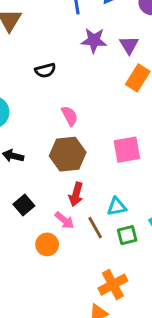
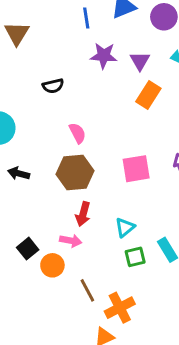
black square: (24, 205) -> (28, 249), moved
cyan triangle: (117, 207) -> (125, 227), turned -30
pink arrow: (64, 220) -> (71, 241), turned -30
brown line: (95, 228) -> (87, 290), moved

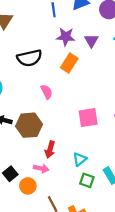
black semicircle: (53, 86) -> (29, 58), size x1.6
orange rectangle: (148, 95) -> (69, 63), moved
brown hexagon: (75, 172) -> (29, 125), moved
green square: (135, 257) -> (87, 180), turned 32

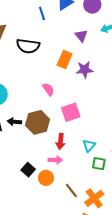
purple star: (66, 37) -> (85, 70), moved
black semicircle: (29, 58) -> (28, 46), moved, turned 30
pink square: (88, 118) -> (71, 112), moved

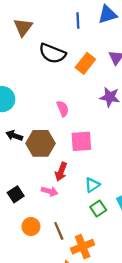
orange rectangle: (65, 60) -> (85, 63), moved
green square: (99, 164) -> (98, 209), turned 32
orange circle: (46, 178) -> (31, 226), moved

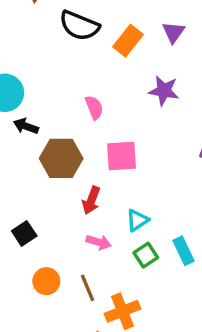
black arrow: (14, 136) -> (26, 126), moved
pink arrow: (50, 191) -> (99, 242), moved

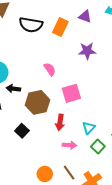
purple triangle: (173, 32) -> (85, 16), turned -32
black square: (24, 233) -> (22, 131), moved

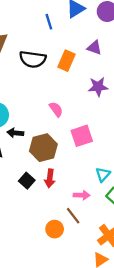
red arrow: (60, 122) -> (50, 178), moved
brown line: (69, 173) -> (73, 216), moved

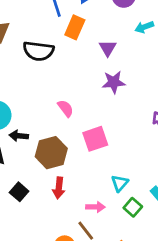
purple triangle: (94, 48) -> (108, 48), moved, turned 42
orange rectangle: (67, 61) -> (75, 27), moved
black square: (27, 181) -> (19, 192), moved

